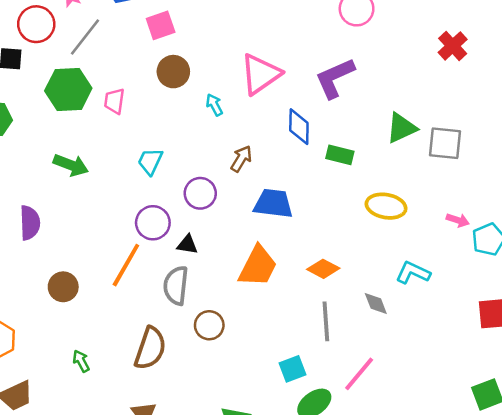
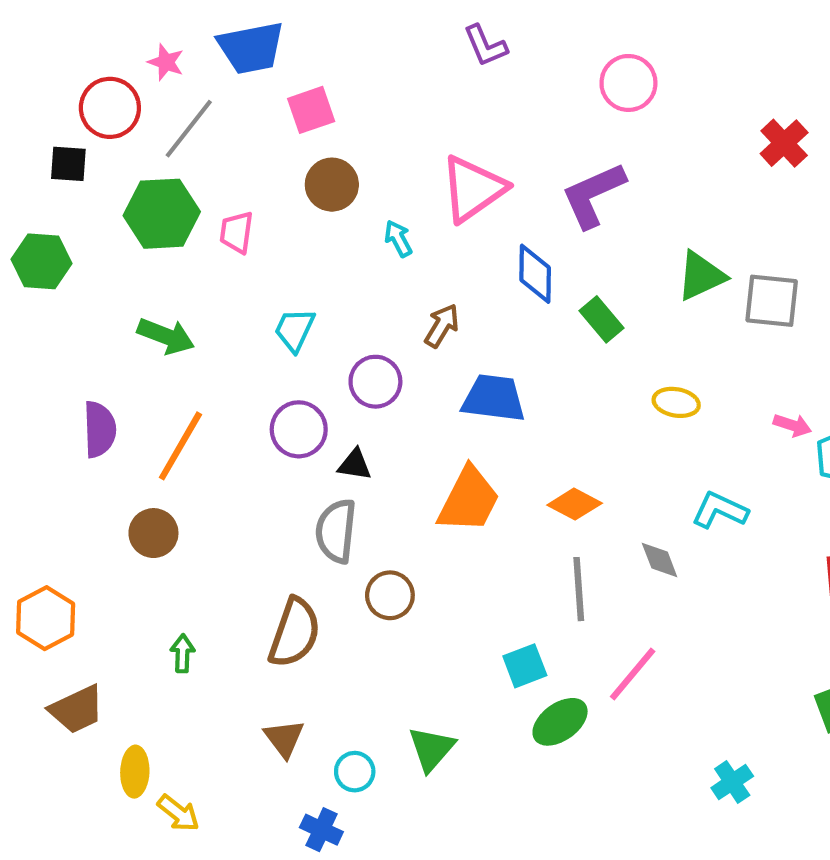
green rectangle: (340, 155) -> (602, 319), turned 36
yellow ellipse: (386, 206) -> (676, 402), size x0.7
orange line: (126, 265) -> (180, 446), moved
green arrow: (81, 361) -> (183, 653), turned 30

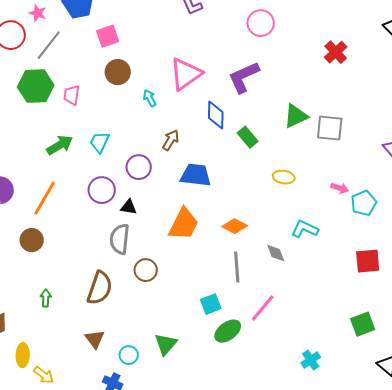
green arrow: (166, 336) -> (60, 145), moved, turned -52

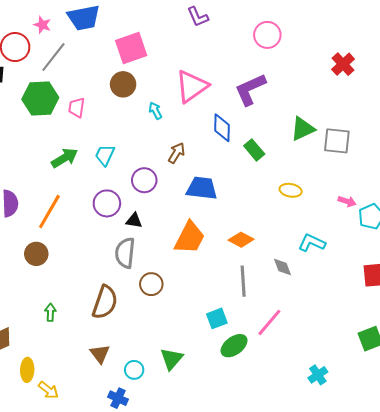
pink square: (108, 36) -> (131, 48), moved, size x1.4

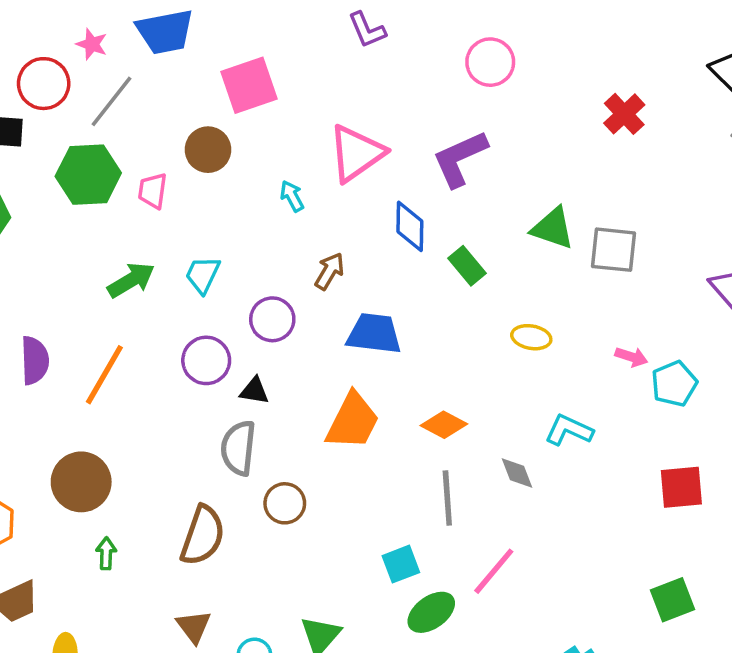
brown circle: (123, 84) -> (208, 150), moved
green triangle: (303, 129) -> (553, 228), turned 44
brown circle: (36, 254) -> (81, 482), moved, size x1.4

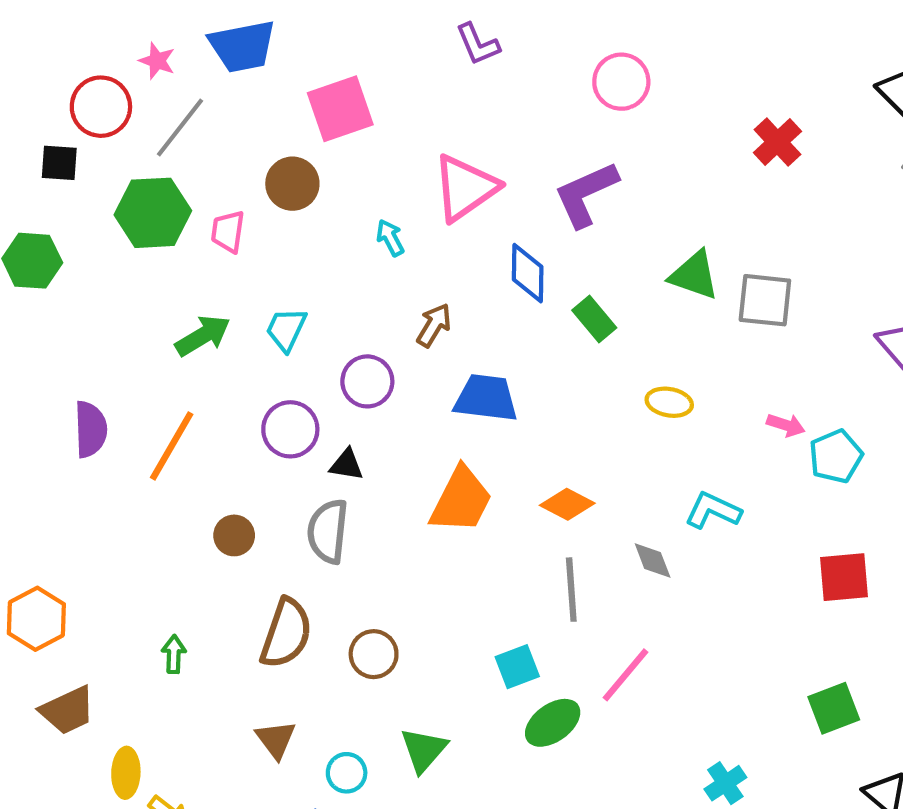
brown circle: (81, 482) -> (234, 535), moved, size x0.6
brown circle: (285, 503) -> (374, 654), moved

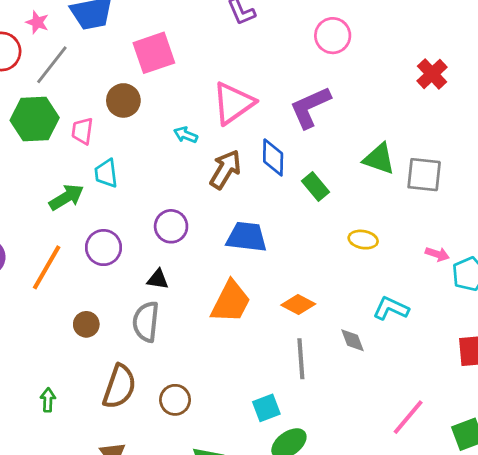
cyan arrow: (390, 238) -> (186, 135), turned -40
brown arrow: (434, 325) -> (225, 169), moved, size x1.4
cyan trapezoid: (286, 329) -> (106, 173), moved, turned -32
purple circle: (290, 429) -> (104, 248), moved
pink line: (625, 675) -> (408, 417), moved

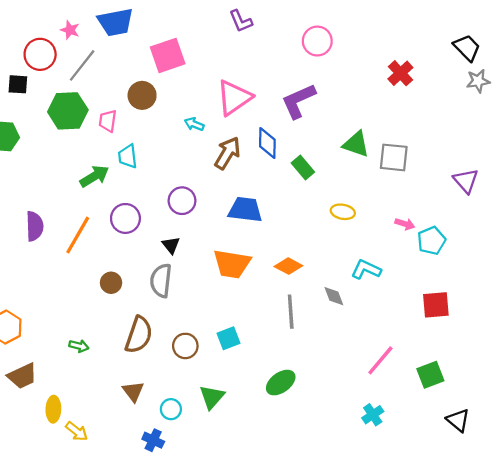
black triangle: (158, 279) -> (171, 245), turned 42
orange trapezoid: (231, 302) -> (232, 264), turned 72
green arrow: (48, 400) -> (79, 346), turned 102
cyan square: (266, 408) -> (229, 338), moved

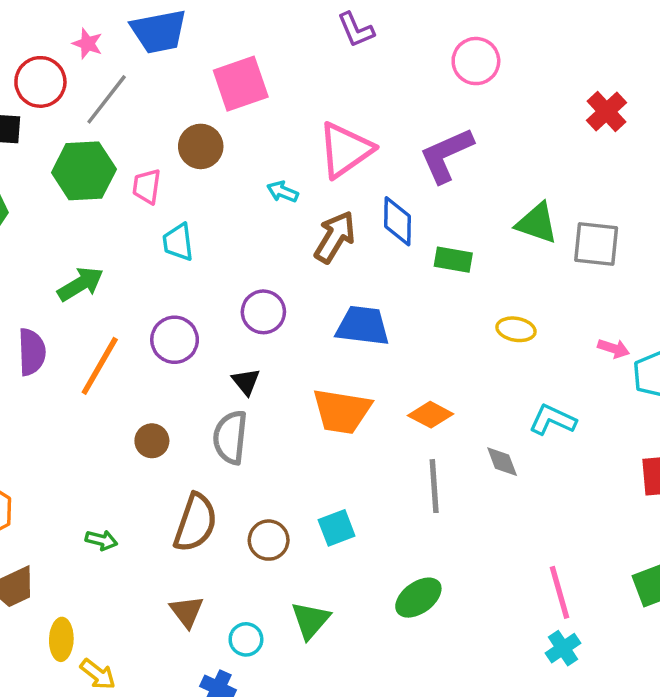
green rectangle: (303, 167) -> (453, 260), turned -40
green arrow: (94, 176) -> (80, 284), moved
pink line: (380, 360) -> (560, 592), moved, turned -56

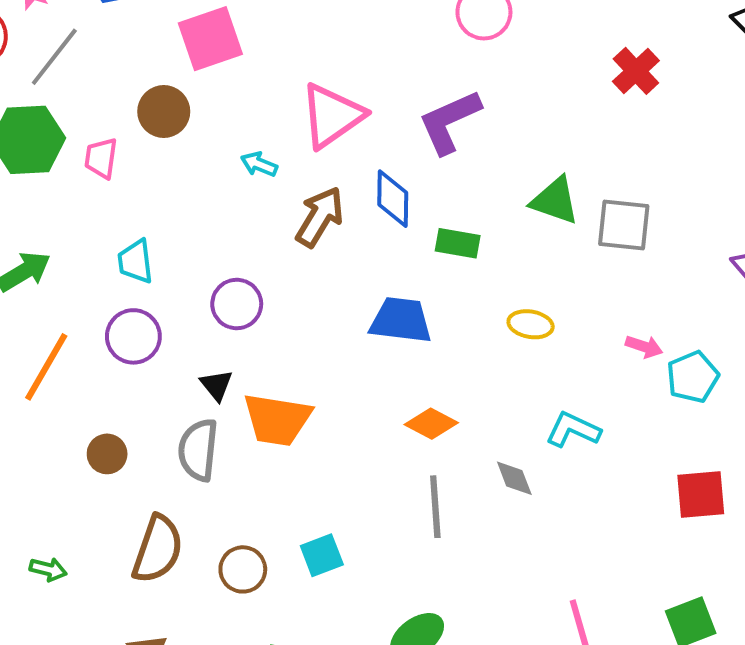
cyan trapezoid: (178, 242) -> (135, 261), moved
blue trapezoid: (363, 326) -> (401, 320), moved
orange trapezoid: (342, 411) -> (277, 420), moved

